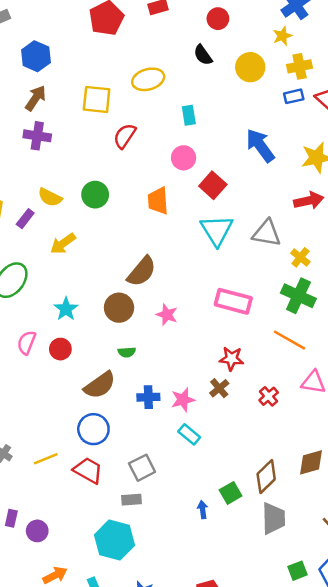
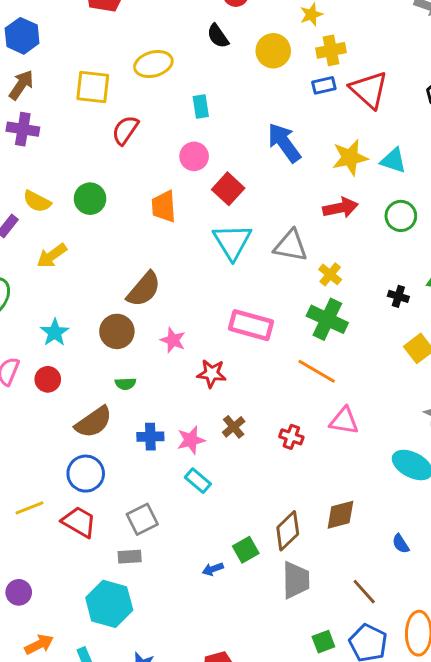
red star: (231, 359) -> (212, 374), moved
red cross: (269, 396) -> (291, 437), turned -30
blue arrow: (203, 510) -> (213, 569), turned -102

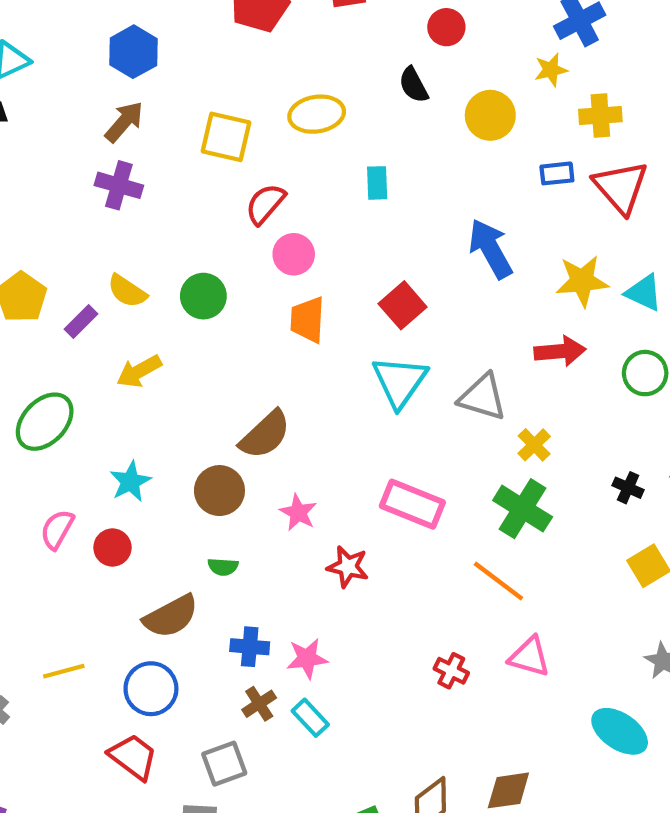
yellow cross: (331, 50) -> (600, 116), moved
pink circle: (194, 156) -> (294, 254), moved
brown cross: (234, 427) -> (259, 704), moved
yellow line: (30, 508) -> (64, 671), moved

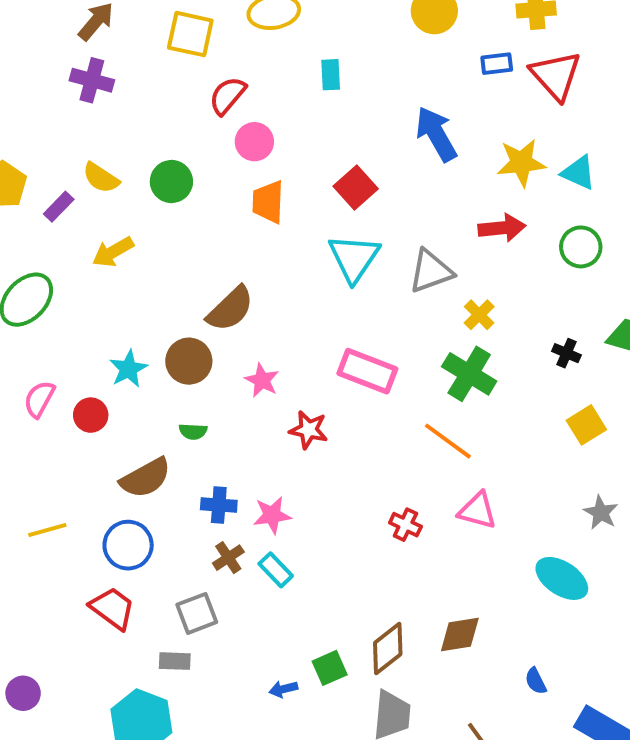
gray triangle: (482, 397) -> (431, 271), turned -36
cyan star: (130, 482) -> (128, 369), moved

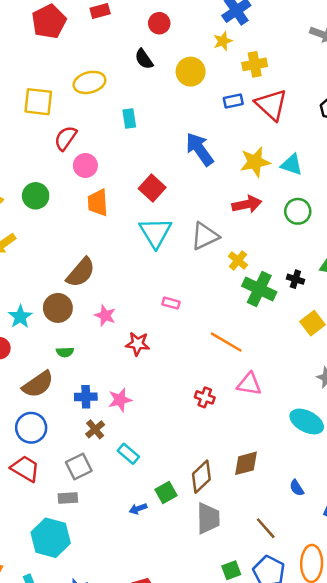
pink rectangle: (367, 371) -> (171, 303), size x0.5
green cross: (469, 374) -> (259, 289), moved
cyan rectangle: (276, 570) -> (128, 454), moved

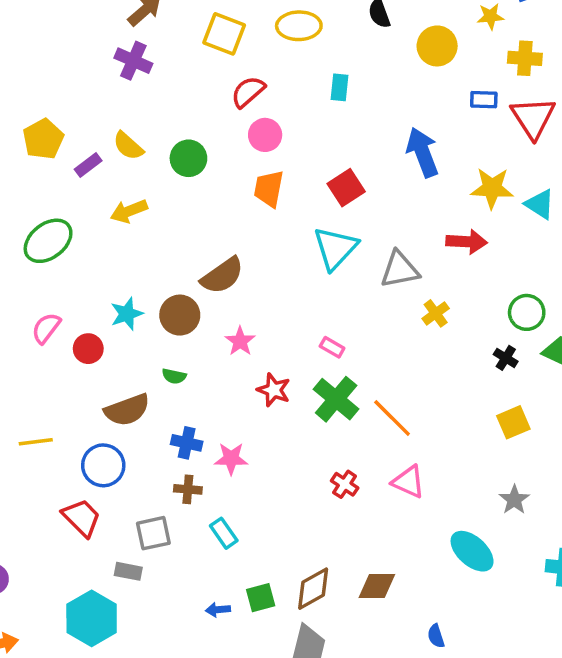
green circle: (298, 211) -> (527, 312), moved
green cross: (259, 289) -> (336, 399), moved
brown cross: (95, 429) -> (188, 489), turned 30

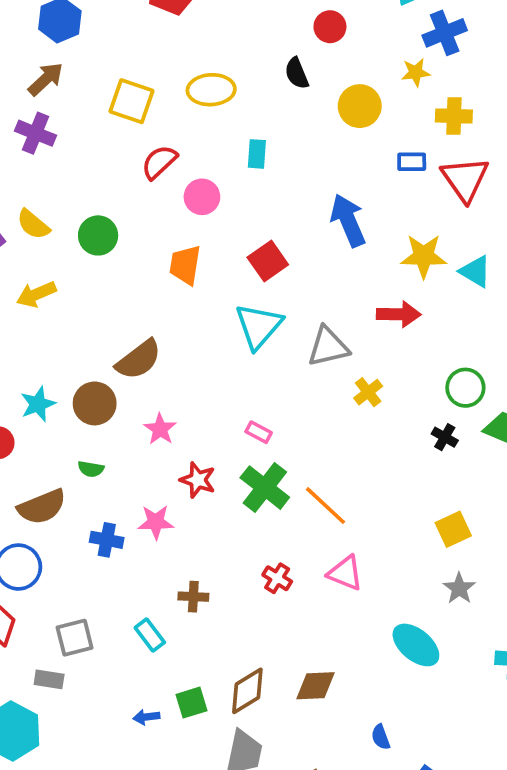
pink circle: (265, 135) -> (202, 197), moved
yellow square: (513, 422) -> (453, 529), moved
pink star: (231, 459) -> (156, 522), moved
brown cross: (188, 489) -> (193, 597), moved

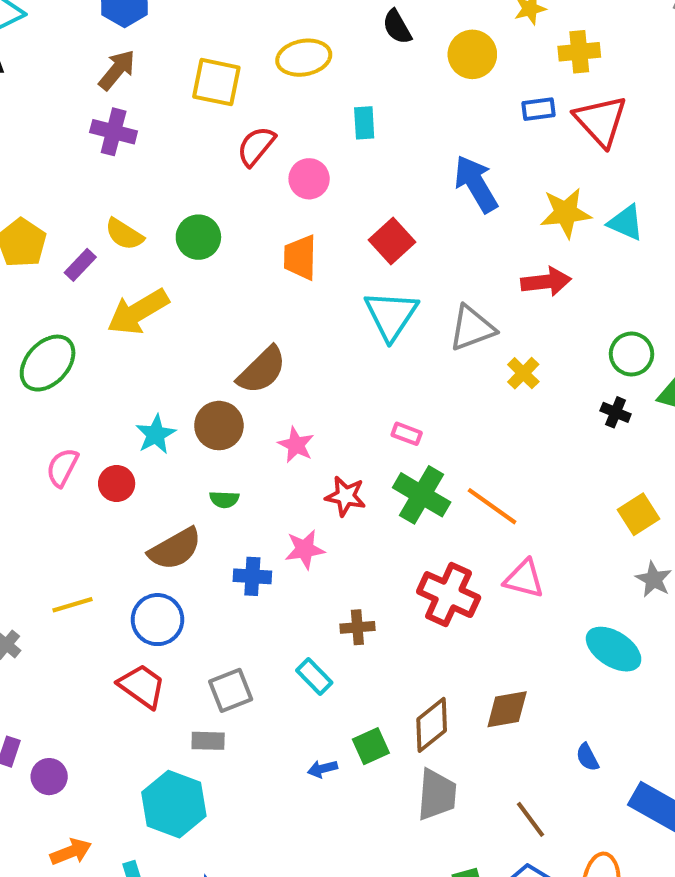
yellow arrow: (36, 294) -> (138, 312), size x1.4
red cross: (277, 578) -> (449, 595), size x1.8

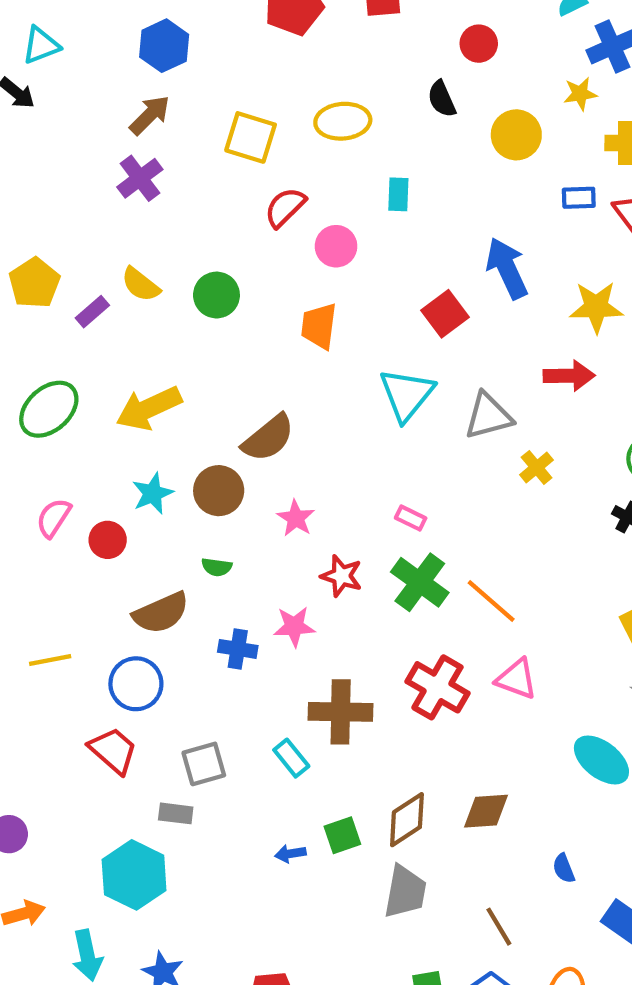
purple cross: (114, 132) -> (140, 178), turned 33
red square: (392, 241) -> (445, 314), moved
yellow arrow: (138, 312) -> (149, 408), moved
brown cross: (357, 627) -> (341, 712), size x1.8

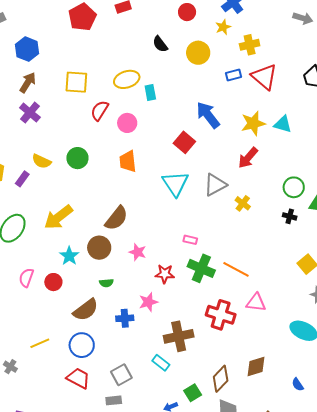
red circle: (479, 44) -> (187, 12), moved
yellow ellipse: (343, 121) -> (127, 79), moved
red arrow: (569, 376) -> (248, 158), turned 145

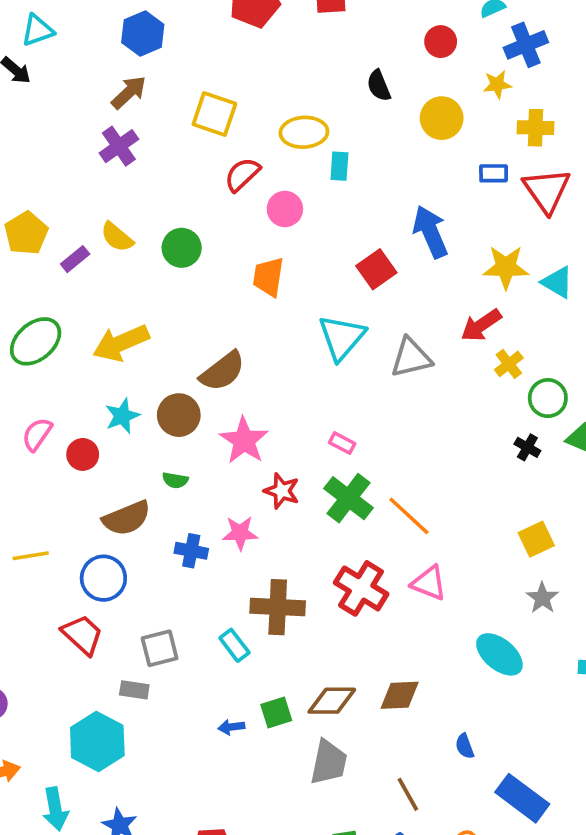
yellow cross: (243, 203) -> (509, 364), moved
pink star: (138, 252) -> (244, 440), size x1.5
brown diamond: (221, 379) -> (332, 701), turned 32

